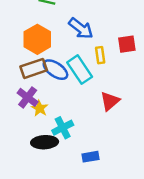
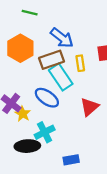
brown rectangle: (34, 68) -> (51, 60), moved
blue ellipse: (55, 70) -> (47, 98), moved

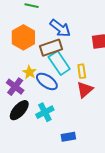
yellow rectangle: (80, 63) -> (82, 71), moved
yellow star: (23, 114) -> (29, 72), moved
black ellipse: (27, 146) -> (19, 110), moved, turned -45

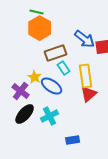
blue arrow: (60, 28) -> (85, 39), moved
orange hexagon: (23, 37) -> (40, 28), moved
cyan rectangle: (59, 63) -> (64, 68), size x0.6
yellow rectangle: (82, 71) -> (86, 76), size x1.6

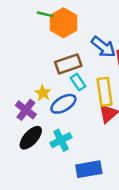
orange hexagon: (40, 28) -> (63, 23), moved
blue ellipse: (52, 86) -> (63, 104), turned -65
blue rectangle: (73, 140) -> (89, 169), size x1.5

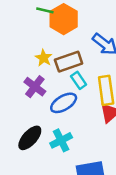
yellow star: (43, 93) -> (44, 58), moved
purple cross: (26, 110) -> (35, 87), moved

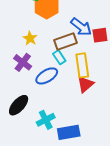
brown rectangle: (69, 62) -> (66, 41), moved
cyan cross: (61, 140) -> (46, 120), moved

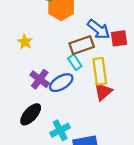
yellow star: (30, 38) -> (25, 42), moved
purple cross: (23, 62) -> (40, 79), moved

